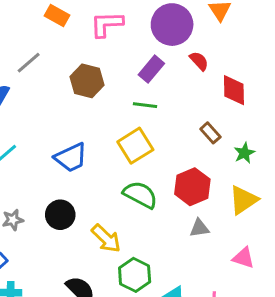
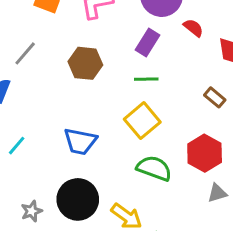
blue trapezoid: (71, 158) -> (80, 141), turned 44
black circle: (60, 215) -> (78, 199), size x1.4

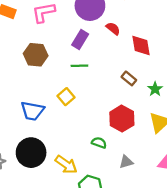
yellow square: (142, 121) -> (66, 97), moved, size x0.7
green semicircle: (154, 168) -> (99, 143), moved, size x0.6
gray triangle: (217, 193) -> (126, 162), moved

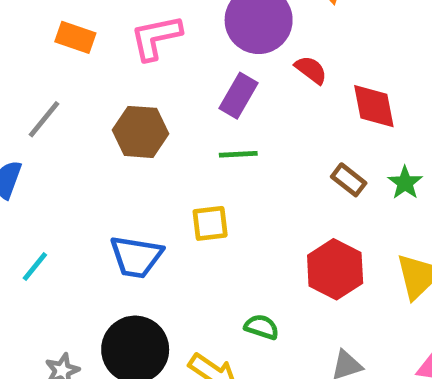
green star: (155, 89) -> (405, 183), moved
yellow square: (66, 97) -> (210, 223), turned 35
green semicircle: (99, 143) -> (262, 327), moved

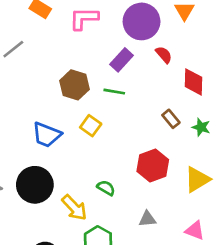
brown hexagon: (141, 132) -> (74, 85), moved
green star: (405, 183) -> (201, 127), turned -30
yellow square: (210, 223) -> (91, 126), turned 30

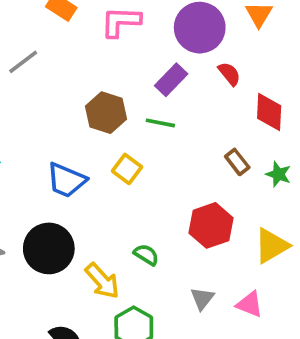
gray triangle: (147, 219) -> (202, 299), turned -48
pink triangle: (195, 230) -> (250, 304), moved

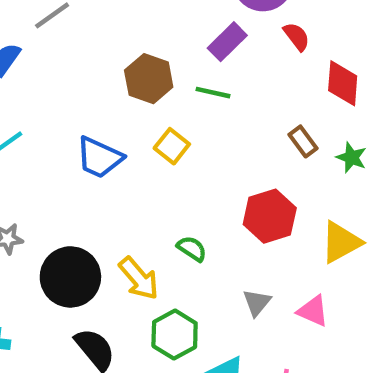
black circle: (49, 248) -> (70, 277), moved

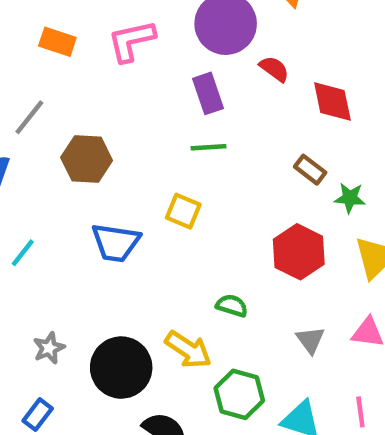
purple rectangle: (227, 42) -> (208, 93), turned -48
brown hexagon: (149, 79) -> (87, 159), moved
green star: (351, 158) -> (350, 198), moved

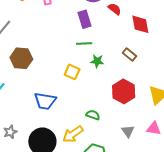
brown hexagon: (87, 159) -> (21, 58), moved
green star: (350, 198) -> (97, 61), moved
blue trapezoid: (116, 243) -> (45, 101), moved
yellow arrow: (188, 350) -> (73, 134), turned 110

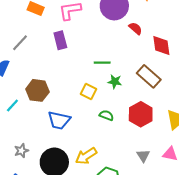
purple rectangle: (84, 19) -> (60, 40), moved
brown rectangle: (130, 55) -> (149, 76), size x1.6
brown hexagon: (21, 58) -> (37, 90), moved
green semicircle: (93, 115) -> (106, 115), moved

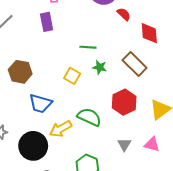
green semicircle: (106, 115) -> (89, 117), moved, size x1.6
yellow arrow: (86, 156) -> (61, 129), moved

